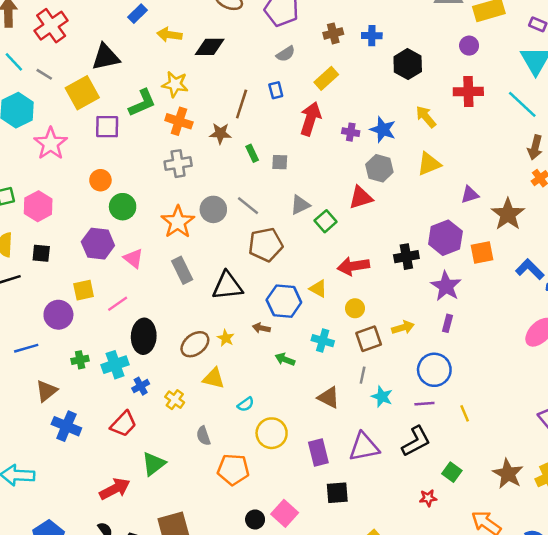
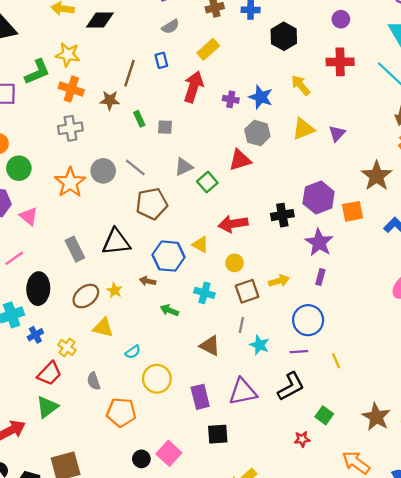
purple triangle: (470, 195) -> (337, 133), moved, turned -30
gray rectangle: (182, 270) -> (75, 249), moved
red trapezoid: (123, 424) -> (49, 373), moved

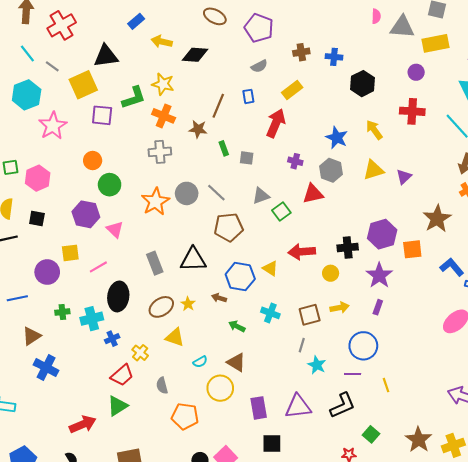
purple cross: (231, 99) -> (295, 161), moved
yellow circle: (235, 263) -> (331, 273), moved
brown triangle: (210, 346) -> (236, 362), moved

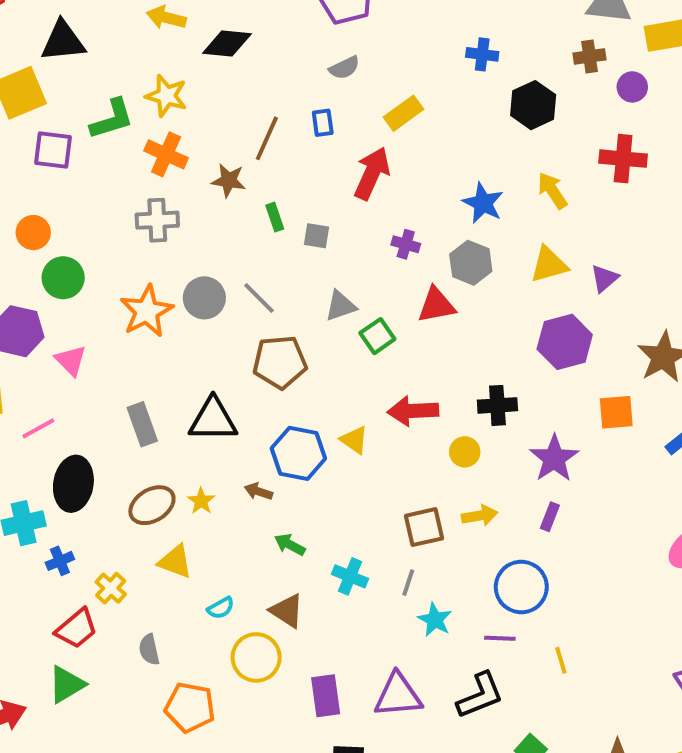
brown cross: (301, 52) -> (590, 56), moved
purple hexagon: (382, 234) -> (565, 342), moved
cyan cross: (270, 313) -> (350, 576), moved

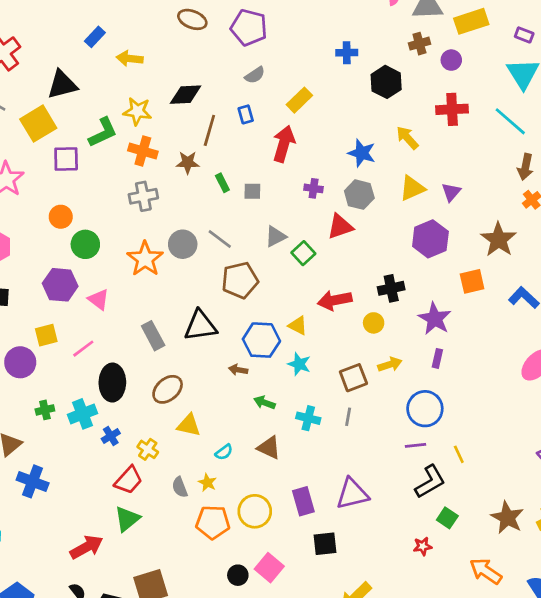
black diamond: (227, 43) -> (186, 95), moved
yellow star: (201, 501) -> (207, 483), moved
cyan star: (435, 620) -> (299, 364), moved
yellow circle: (256, 657) -> (255, 511), moved
black L-shape: (480, 695) -> (430, 482), moved

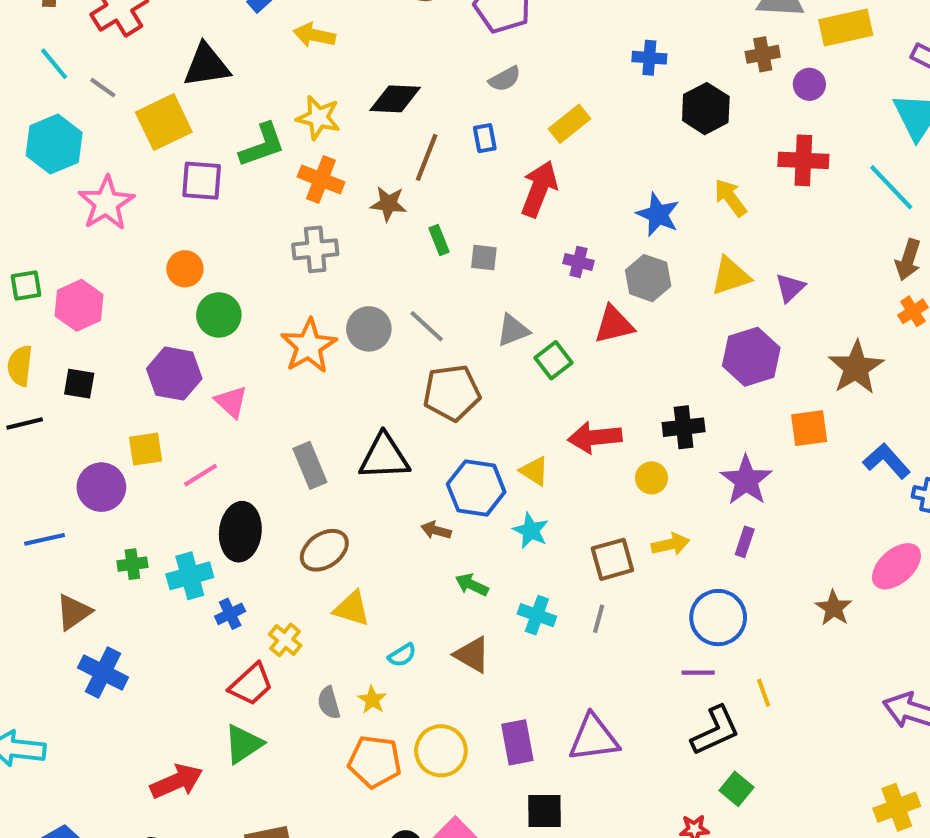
brown star: (507, 518) -> (834, 608), moved, size x0.7

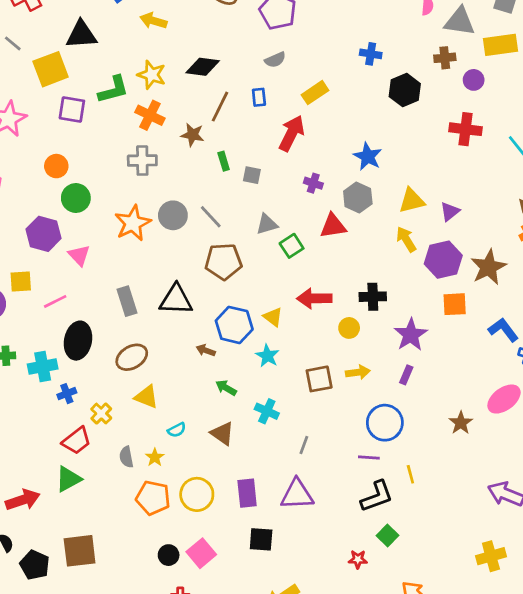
yellow arrow: (730, 198) -> (406, 239), moved
purple hexagon: (751, 357) -> (443, 260), moved
gray line: (599, 619) -> (304, 445), moved

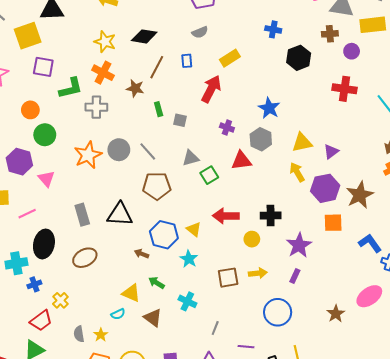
green L-shape: (113, 90) -> (71, 88), moved
yellow triangle: (146, 397) -> (131, 293), moved
purple line: (369, 458) -> (246, 347), moved

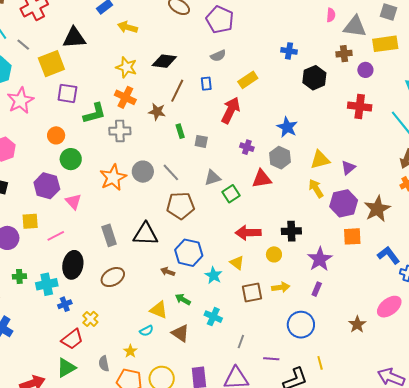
yellow triangle: (194, 229) -> (237, 263), moved
gray semicircle: (79, 334) -> (104, 364), moved

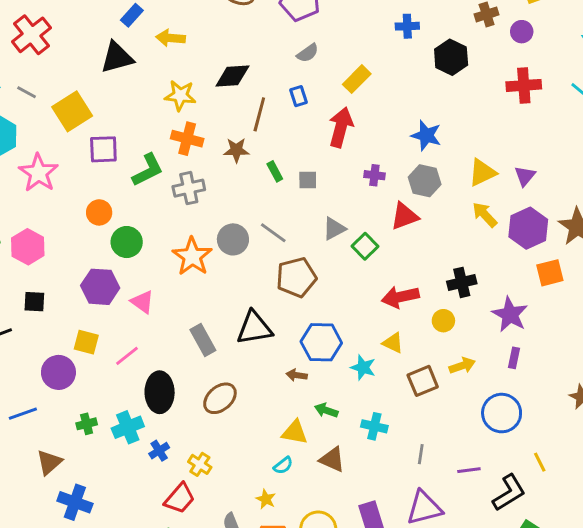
black triangle: (74, 38) -> (117, 58), moved
yellow square: (30, 221) -> (86, 342), turned 30

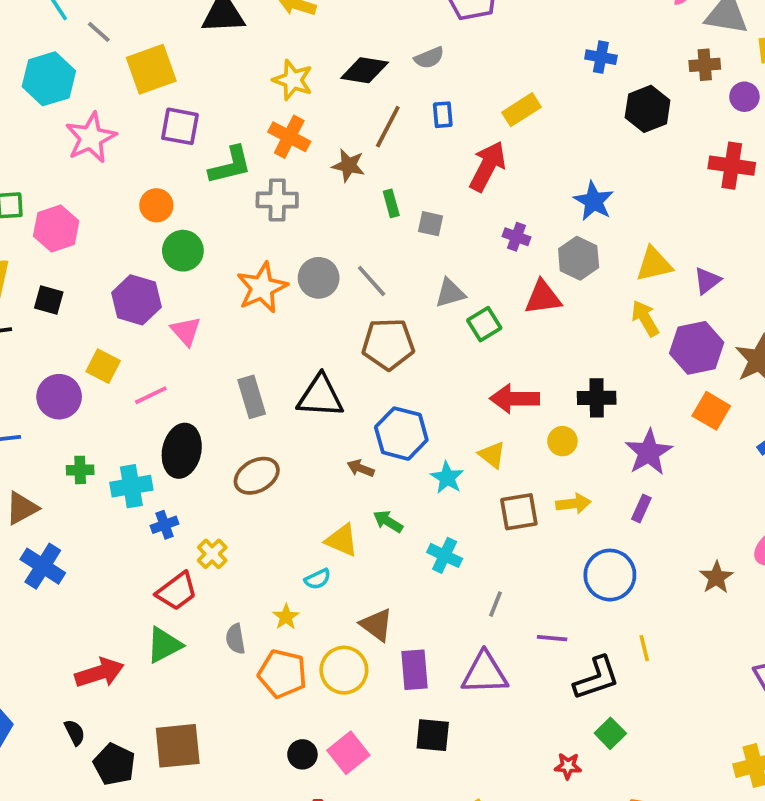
gray semicircle: (308, 53) -> (429, 58), moved
orange square: (550, 273) -> (711, 411), turned 32
brown triangle: (332, 459) -> (377, 625), moved

